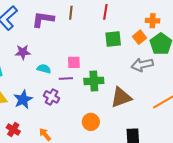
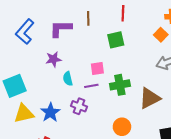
green square: (113, 39) -> (116, 40), moved
purple star: (23, 52) -> (53, 59), moved
cyan semicircle: (44, 69) -> (68, 79), turned -112

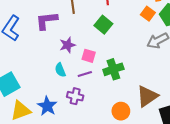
green square: (116, 40) -> (103, 25), turned -30
purple star: (53, 59) -> (67, 45), moved
pink square: (97, 68) -> (89, 56), turned 32
brown triangle: (150, 98) -> (147, 96), moved

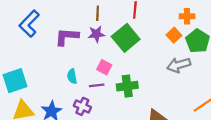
purple L-shape: (47, 21) -> (67, 37), moved
green square: (103, 25) -> (126, 38), size x1.4
purple star: (67, 45) -> (96, 34), moved

